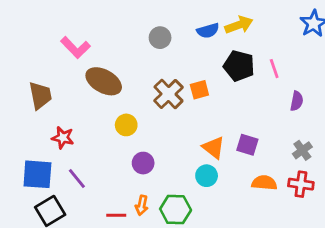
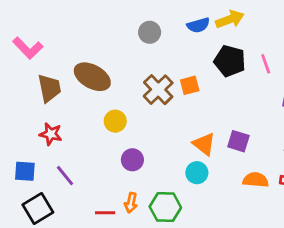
pink L-shape: (75, 47) -> (28, 48), moved
brown trapezoid: (40, 95) -> (49, 88), moved
blue square: (37, 174) -> (25, 171), size x0.7

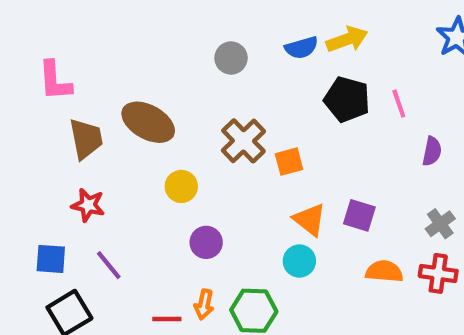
pink L-shape: (28, 48) -> (55, 81), turned 40
orange square: (190, 85) -> (289, 162), moved

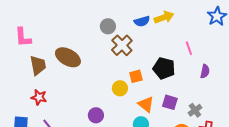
black pentagon: (347, 99) -> (164, 68), moved
brown cross: (243, 141) -> (122, 45), moved
yellow circle: (181, 186) -> (120, 88), moved
gray cross: (440, 224) -> (195, 110), moved

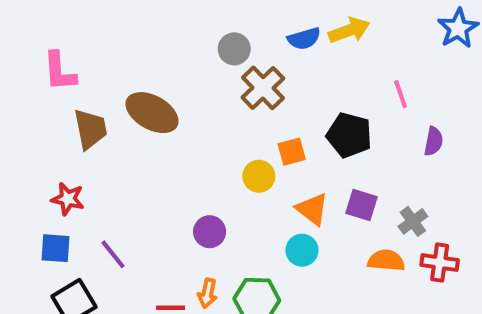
red star: (39, 97) -> (68, 199), moved

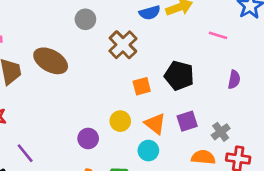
gray circle: (234, 49) -> (85, 19), moved
pink line: (401, 94) -> (218, 35), moved, turned -54
yellow circle: (259, 176) -> (120, 121), moved
purple square: (362, 205) -> (187, 121), turned -35

